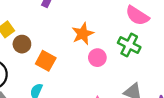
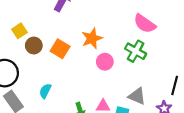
orange square: (46, 61) -> (60, 49), moved

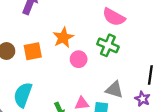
orange square: (60, 49) -> (33, 51), turned -36
cyan semicircle: (45, 91) -> (23, 95), size x1.6

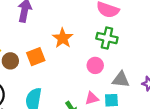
pink circle: (79, 59) -> (95, 65), moved

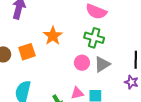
gray triangle: (121, 80) -> (102, 64), moved, turned -42

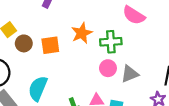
green cross: (94, 38) -> (111, 42), moved, turned -30

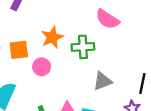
pink circle: (108, 68) -> (42, 67), moved

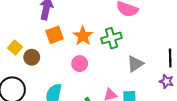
orange square: (19, 50) -> (54, 35), moved

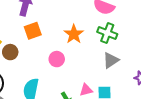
orange star: (83, 36) -> (74, 34), moved
green cross: (111, 38) -> (107, 33), moved, turned 36

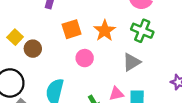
orange square: (33, 31) -> (72, 29), moved
gray triangle: (111, 60) -> (132, 62), moved

